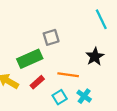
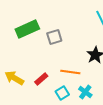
green rectangle: (30, 59) -> (27, 29), moved

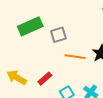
orange line: (70, 72) -> (75, 57), moved

